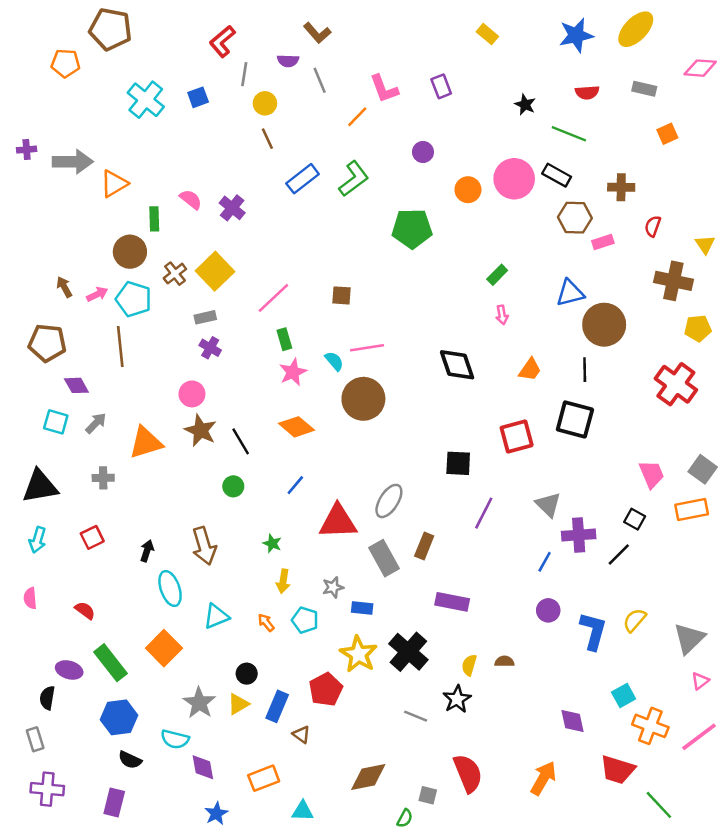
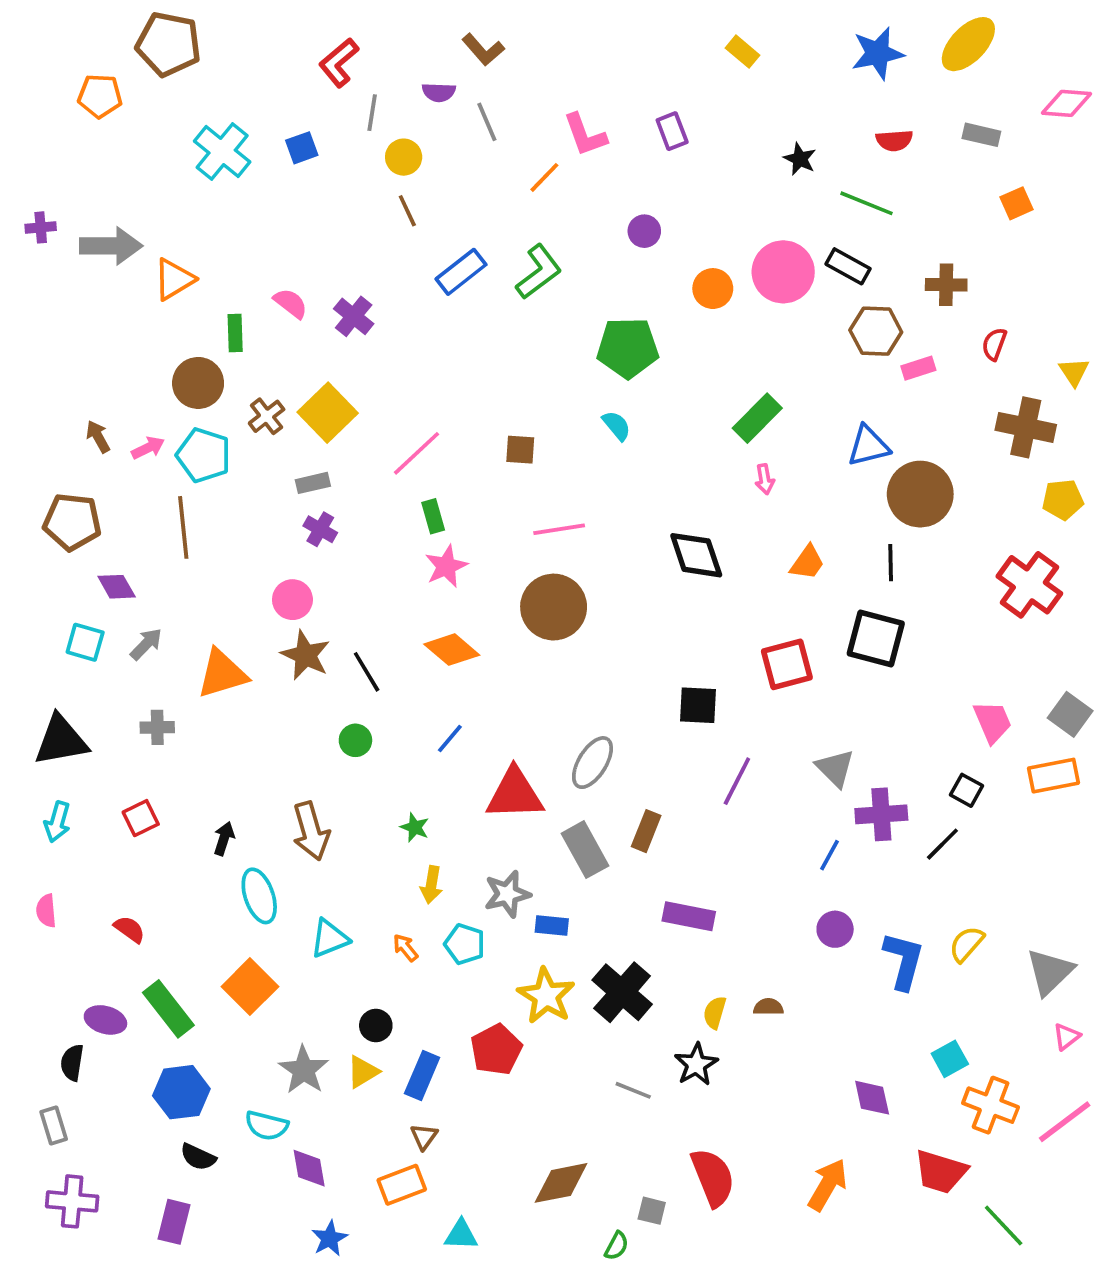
green rectangle: (497, 275) -> (757, 418), size x1.5
cyan semicircle: (334, 361) -> (617, 426), moved
gray star: (333, 587) -> (507, 894), size x1.4
brown triangle: (301, 734) -> (424, 1137), moved, turned 30

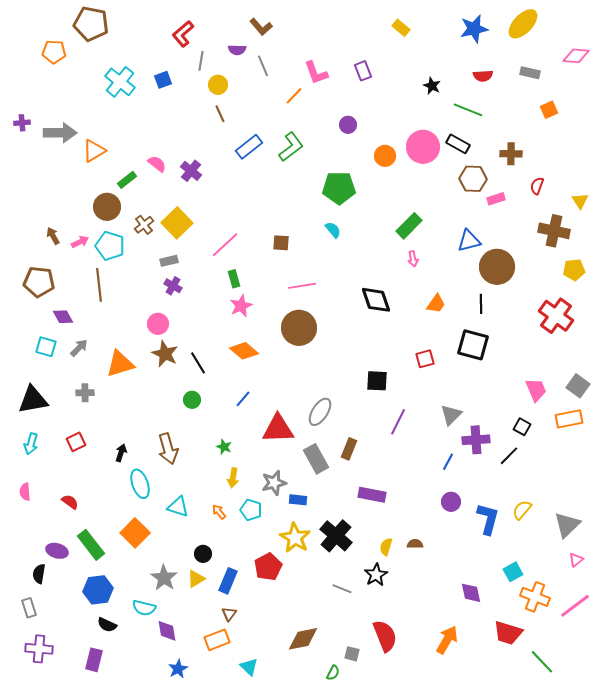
green rectangle: (235, 333) -> (127, 180), turned 54
red square: (787, 664) -> (425, 359), size x0.7
gray triangle: (835, 768) -> (451, 415), turned 30
cyan triangle: (330, 938) -> (178, 507), turned 40
cyan triangle: (461, 1235) -> (249, 667), turned 42

